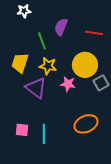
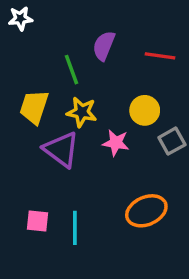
white star: (24, 11) -> (20, 18), moved
yellow circle: (85, 65) -> (145, 110), size x0.7

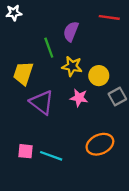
red line: (160, 56) -> (109, 17), moved
yellow star: (82, 112) -> (72, 66), moved
cyan line: (75, 228) -> (51, 156), turned -70

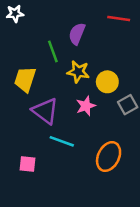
pink star: (79, 98) -> (86, 106), turned -30
orange ellipse: (100, 144) -> (109, 157), turned -40
cyan line: (51, 156) -> (62, 141), moved

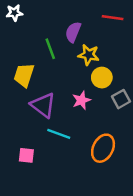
yellow star: (78, 72) -> (89, 55), moved

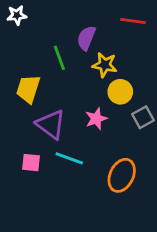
pink square: (26, 155) -> (31, 163), moved

